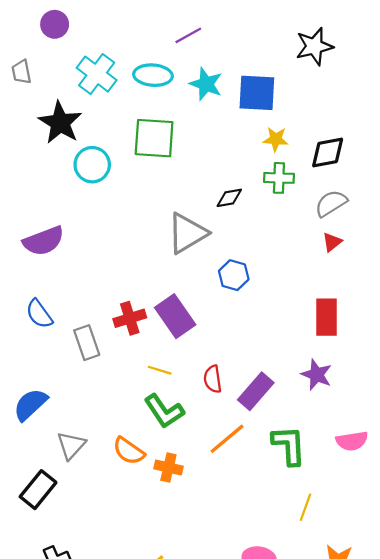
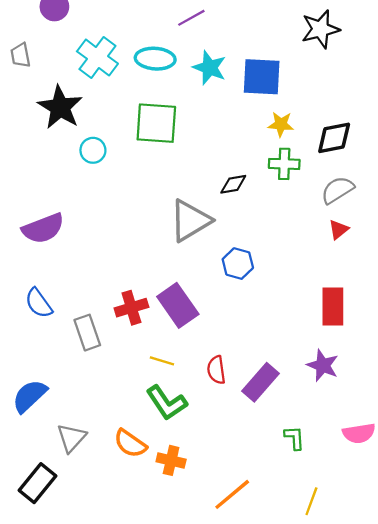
cyan circle: (92, 165) -> (93, 150), size x0.7
orange line: (227, 439) -> (232, 494), moved
green L-shape: (289, 445) -> (294, 438), size x0.6

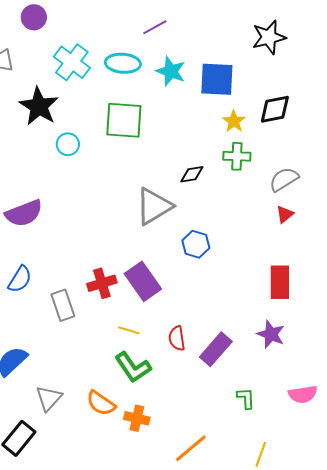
yellow star: (281, 124) -> (234, 121), turned 30
black diamond: (334, 138) -> (275, 109), moved
blue semicircle: (39, 303) -> (20, 279), turned -112

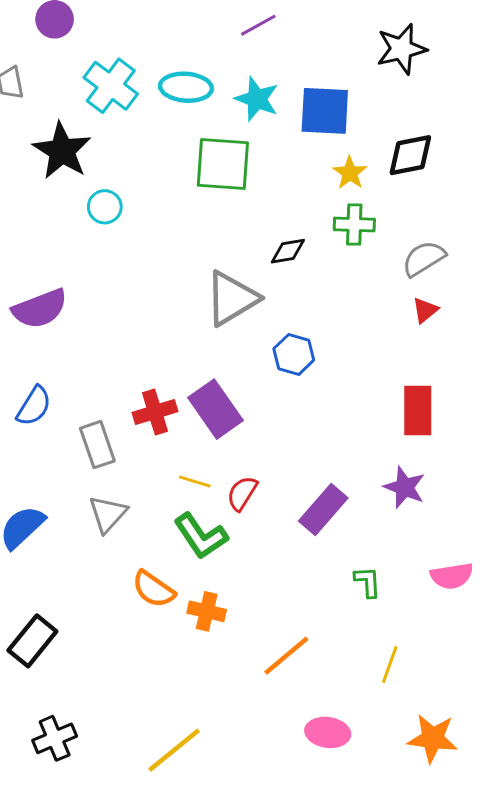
purple line: (155, 27) -> (258, 25), moved
green square: (124, 120) -> (223, 164), moved
red semicircle: (177, 338) -> (242, 493), moved, turned 40
gray triangle: (49, 398) -> (108, 514), moved

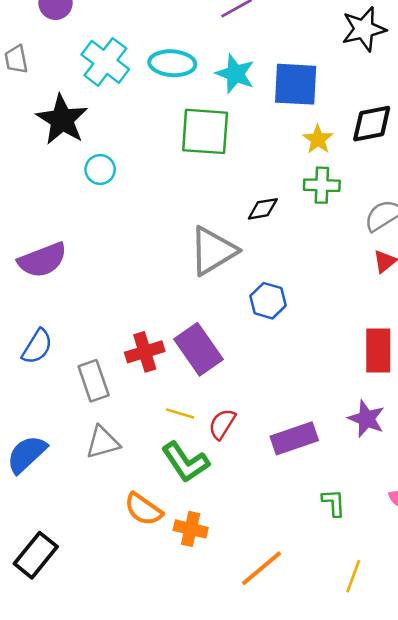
purple rectangle: (323, 509) -> (294, 438), turned 30
gray triangle: (108, 514) -> (103, 442), turned 33

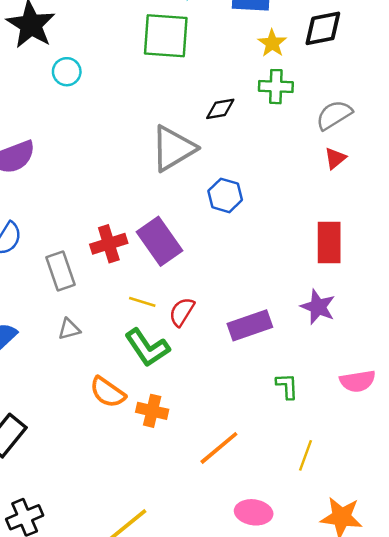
gray triangle: (103, 442) -> (69, 329), size x0.7

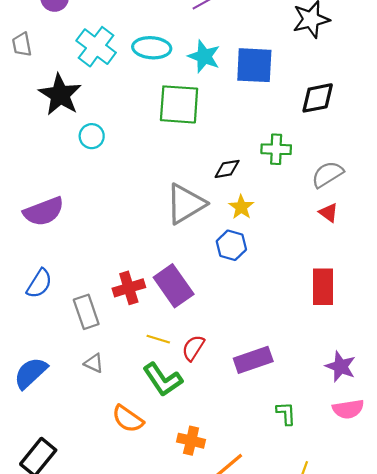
yellow star: (272, 43) -> (241, 207), moved
red triangle: (335, 158) -> (329, 213), turned -45
purple star: (318, 307) -> (341, 366), moved
gray triangle: (69, 329) -> (94, 363), turned 40
orange cross: (152, 411) -> (191, 441), moved

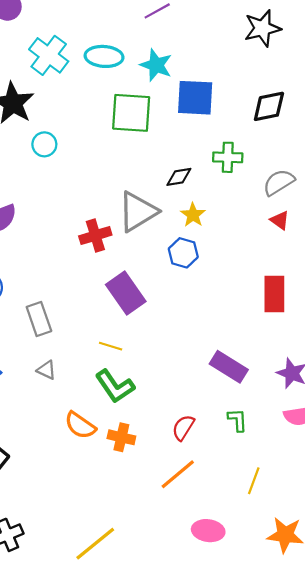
blue square: (254, 65) -> (195, 98), moved
red cross: (129, 288) -> (95, 235), moved
red semicircle: (193, 348) -> (183, 428), moved
purple rectangle: (253, 360) -> (229, 367), moved, turned 51
orange cross: (191, 441) -> (121, 437), moved

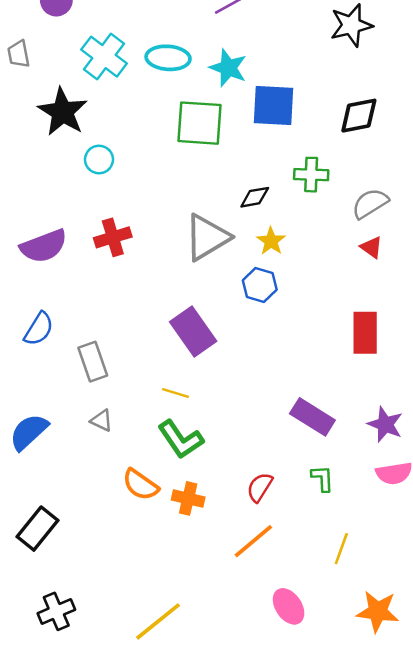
red cross: (95, 235) -> (113, 237), moved
pink ellipse: (208, 531) -> (289, 606), turned 48

